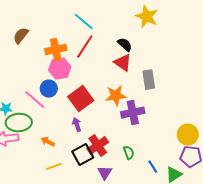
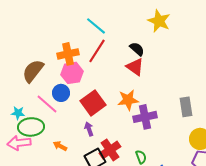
brown semicircle: (21, 36) -> (33, 71), moved, size x1.4
gray rectangle: (149, 80) -> (186, 107), moved

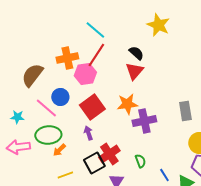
red triangle: (135, 67) -> (134, 71), turned 36
pink hexagon: (72, 73) -> (85, 74), moved
green ellipse: (31, 127) -> (48, 135), moved
orange arrow: (60, 146) -> (59, 150), turned -72

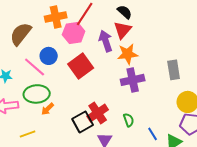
orange star: (127, 104) -> (128, 54), moved
purple arrow: (88, 133) -> (106, 41), moved, size x1.5
yellow line: (65, 175) -> (28, 134), moved

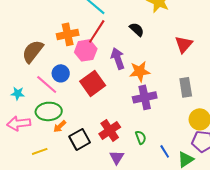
red triangle: (123, 30) -> (184, 44), moved
black square: (83, 122) -> (80, 139), moved

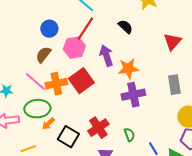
orange cross: (68, 34) -> (56, 84), moved
brown semicircle: (33, 51) -> (43, 55), moved, size x0.7
blue circle: (61, 73) -> (49, 29), moved
black square: (80, 139) -> (68, 137), turned -30

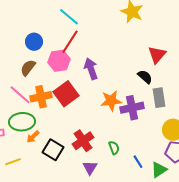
black semicircle: (125, 27) -> (145, 77), moved
orange star: (128, 69) -> (111, 101), moved
purple cross: (133, 95) -> (132, 108), moved

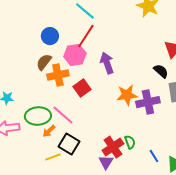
red square: (66, 94) -> (82, 88), size x0.7
pink line: (20, 95) -> (63, 115), moved
orange cross: (41, 97) -> (58, 75), moved
red cross: (83, 141) -> (113, 147), moved
yellow line: (13, 162) -> (53, 157), moved

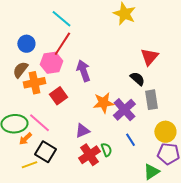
purple cross: (148, 102) -> (124, 110), turned -30
blue line: (154, 156) -> (130, 140), moved
purple triangle: (106, 162) -> (82, 131), moved, turned 35

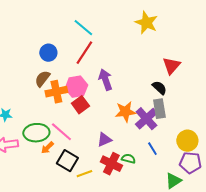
pink hexagon: (51, 63) -> (76, 87), moved
gray rectangle: (151, 100) -> (159, 109), moved
green semicircle: (106, 150) -> (128, 159), turned -56
red cross: (89, 155) -> (111, 164), turned -30
yellow line: (29, 165) -> (84, 174), moved

